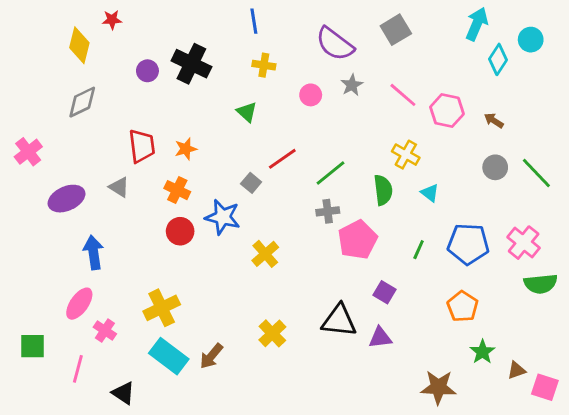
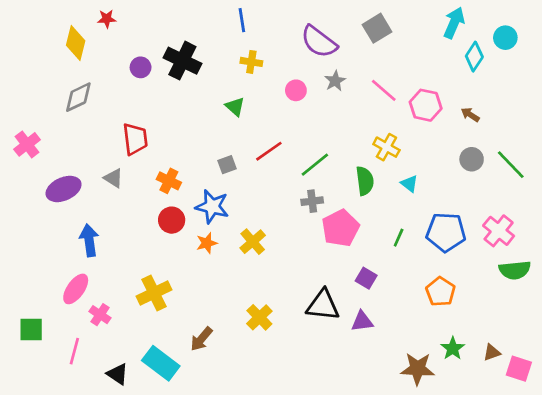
orange star: (186, 149) -> (207, 243), moved
gray square: (251, 183) -> (227, 165), moved, turned 30
green star: (482, 352) -> (453, 348), moved
cyan rectangle: (169, 356) -> (161, 363), moved

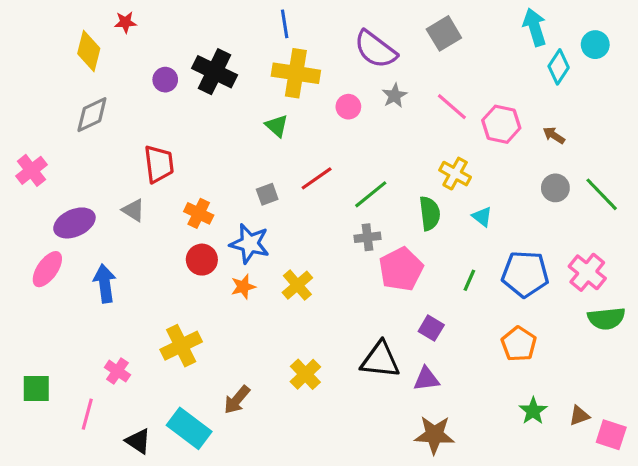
cyan arrow: (454, 23) -> (535, 27), turned -40
yellow cross: (251, 62) -> (296, 73), size x1.8
pink ellipse: (76, 289) -> (47, 269), moved
brown star: (418, 369) -> (434, 435), moved

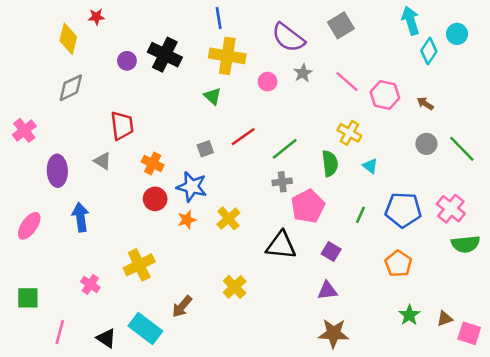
purple ellipse: (74, 223) -> (57, 171), turned -68
pink ellipse: (47, 269) -> (29, 226), moved
black triangle: (380, 360) -> (281, 245), moved
pink line: (87, 414) -> (60, 332), moved

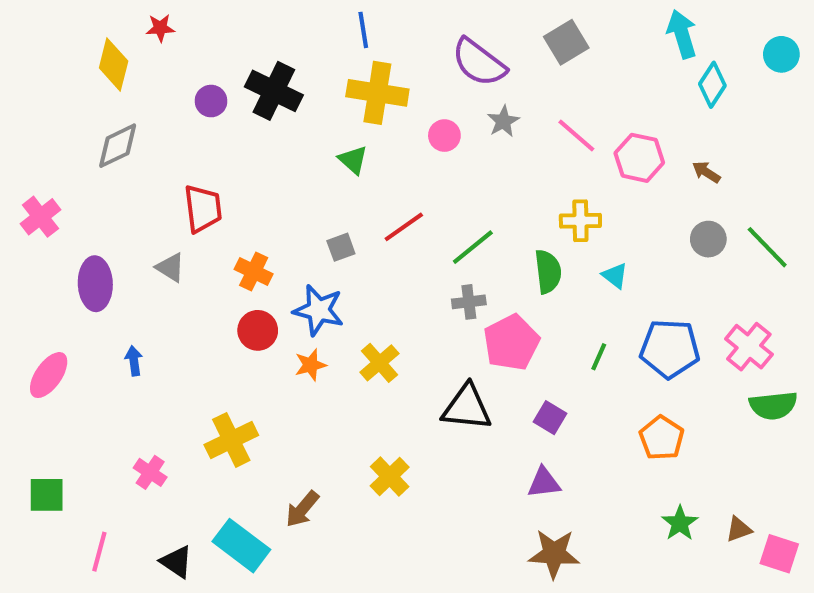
cyan circle: (457, 34) -> (781, 54), moved
yellow cross: (349, 133) -> (580, 221), turned -30
blue arrow: (81, 217) -> (134, 361), size x0.6

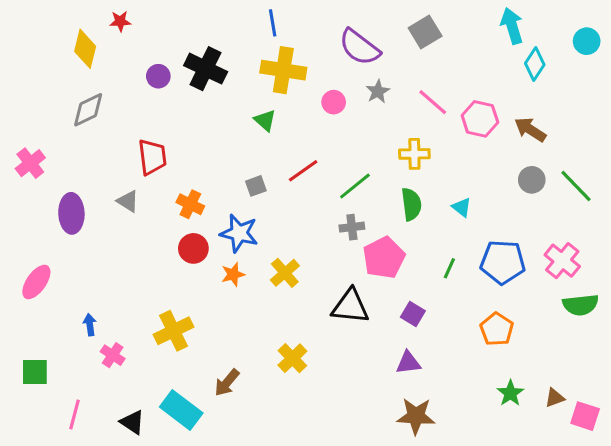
brown arrow: (706, 172) -> (530, 130), size x1.5
yellow cross: (580, 221) -> (414, 154), moved
blue arrow: (134, 361) -> (90, 325), moved

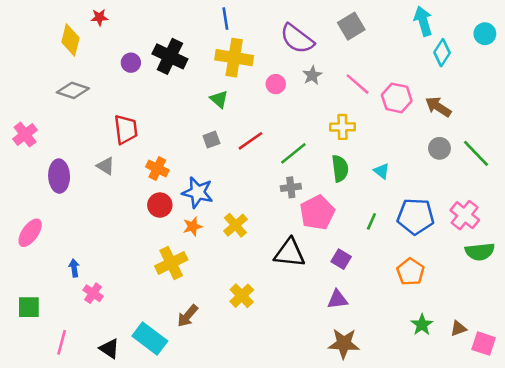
gray diamond: (88, 110) -> (73, 90), turned 44
gray square: (256, 186) -> (211, 140), moved
yellow cross: (174, 331) -> (171, 263), moved

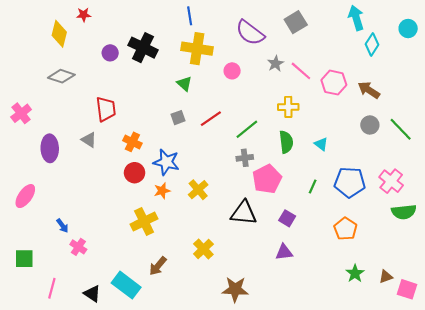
gray star: (312, 75) -> (276, 63), moved
blue arrow: (74, 268) -> (62, 226), turned 152
brown star: (344, 344) -> (235, 289), moved

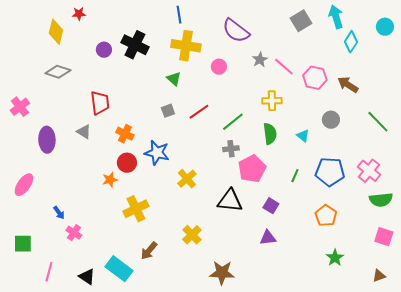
gray square: (296, 22) -> (301, 21), moved
gray circle: (370, 125) -> (331, 120), moved
orange star: (162, 191) -> (110, 180), moved
brown triangle: (386, 277) -> (379, 276), moved
pink square: (407, 289) -> (384, 237), moved

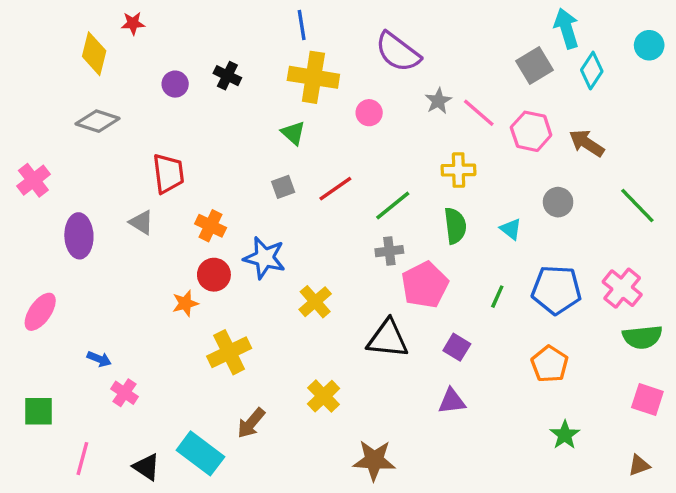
gray square: (301, 21) -> (534, 65), moved
black cross: (135, 45) -> (227, 76), size x0.6
blue arrow: (59, 213) -> (99, 359), turned -32

